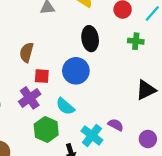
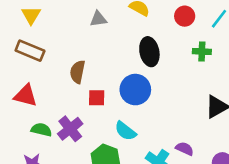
purple cross: (30, 98) -> (70, 129), moved

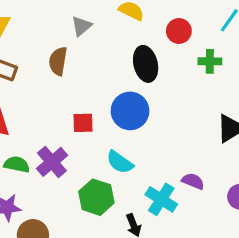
red circle: (185, 16) -> (179, 31), moved
gray triangle: (98, 19) -> (81, 26), turned -30
brown semicircle: (78, 72) -> (58, 61), moved

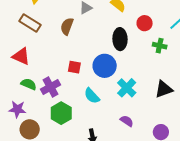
purple semicircle: (193, 181) -> (127, 121), moved
green hexagon: (96, 197) -> (61, 113), moved
cyan cross: (161, 199) -> (127, 88), moved

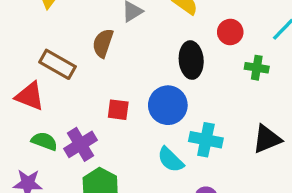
brown rectangle: (30, 23) -> (57, 64), moved
cyan cross: (127, 88) -> (206, 140), turned -30
cyan semicircle: (92, 96) -> (170, 160), moved

